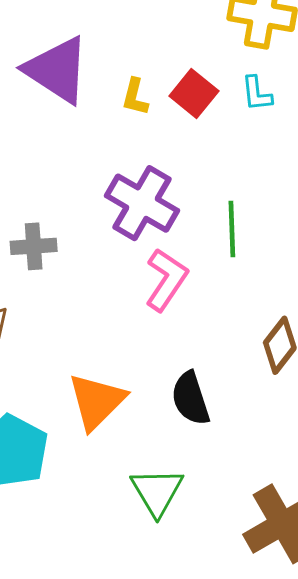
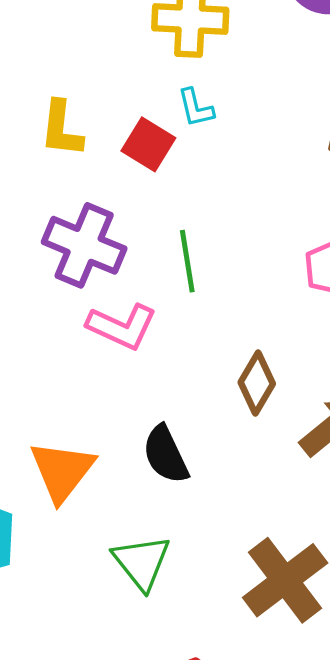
red square: (194, 94) -> (148, 144), moved
yellow L-shape: (135, 97) -> (61, 129), size x1.4
pink L-shape: (166, 280) -> (122, 326), turned 88

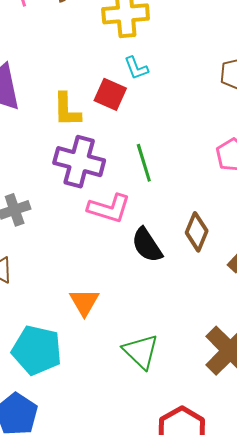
yellow L-shape: (61, 129) -> (67, 110), moved
black semicircle: (166, 455) -> (147, 245), moved
orange triangle: (62, 471) -> (84, 302), size x0.7

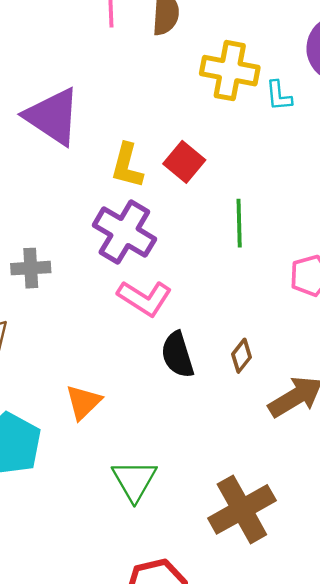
cyan L-shape: (136, 68) -> (279, 96), moved
green line: (144, 163) -> (239, 223), moved
brown diamond: (197, 232) -> (242, 356), size x0.7

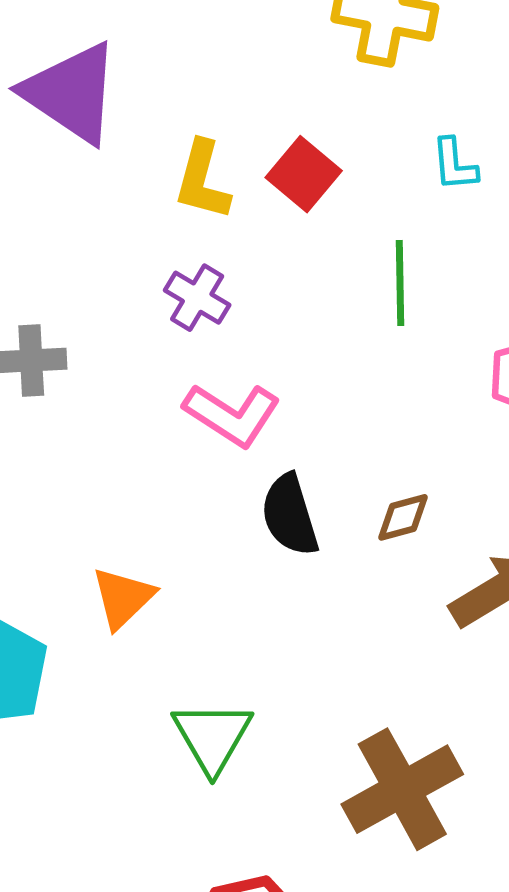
cyan L-shape: (279, 96) -> (454, 165), moved
purple cross: (124, 232) -> (197, 298), size x0.6
brown diamond: (242, 356) -> (403, 517), turned 36

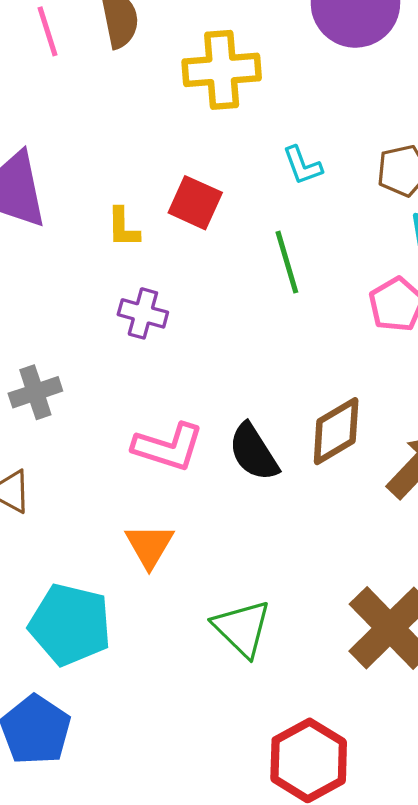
yellow L-shape: (202, 180) -> (123, 227), size x0.7
pink L-shape: (232, 415) -> (168, 447), moved
brown diamond: (403, 517) -> (336, 431), size x1.6

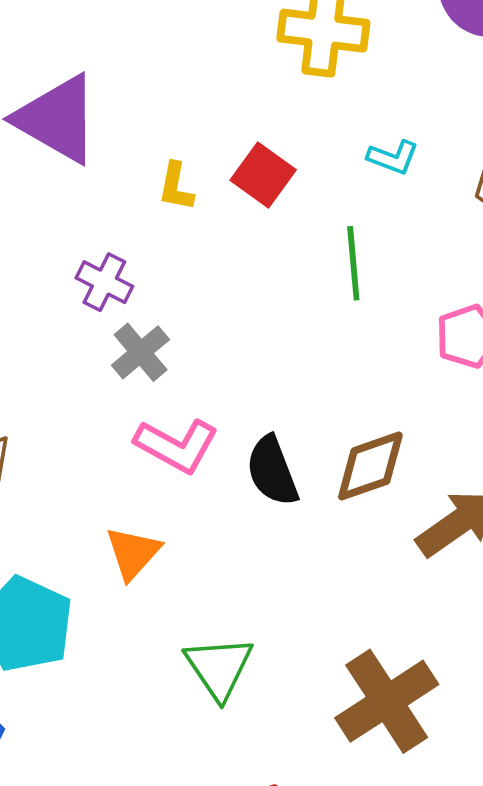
cyan L-shape: (302, 165) -> (393, 157), turned -60
purple cross: (143, 313) -> (104, 282), moved
gray cross: (35, 392) -> (141, 352), moved, turned -33

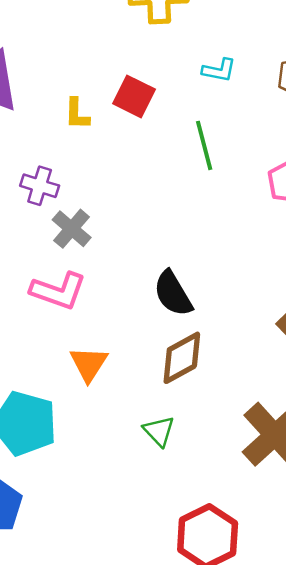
pink L-shape: (177, 446) -> (58, 291), moved
brown diamond: (370, 466) -> (182, 358), moved
green triangle: (219, 668) -> (159, 431), size x0.7

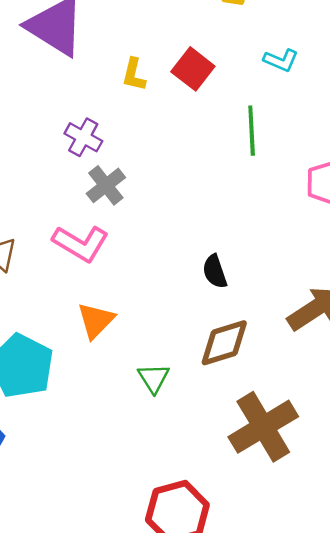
black semicircle: (173, 294) -> (215, 271), moved, size x0.7
brown diamond: (182, 358) -> (224, 343), moved
green triangle: (159, 431) -> (154, 378), moved

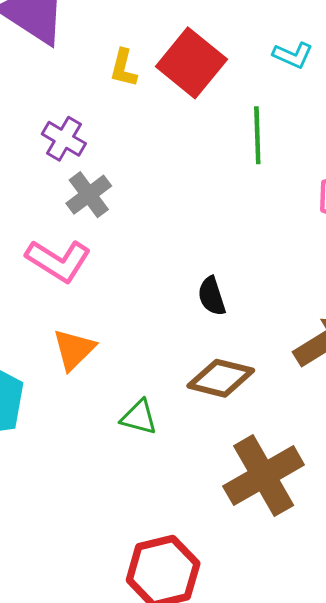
red square: (193, 69) -> (191, 63), size x1.4
brown diamond: (224, 343) -> (221, 378), turned 30
green triangle: (154, 378) -> (139, 417), turned -44

